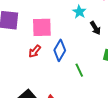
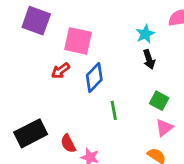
cyan star: (79, 12) -> (145, 34), moved

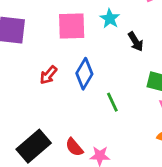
cyan star: (145, 34) -> (110, 19), moved
pink square: (78, 41) -> (72, 26), moved

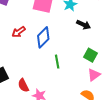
black arrow: (136, 42) -> (84, 25), turned -48

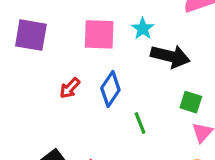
black arrow: (84, 25) -> (170, 56), size x1.6

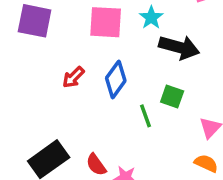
green square: (191, 102) -> (172, 97), moved

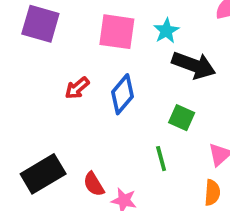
green line: (146, 116) -> (161, 159), moved
orange semicircle: (206, 163) -> (212, 193), turned 65

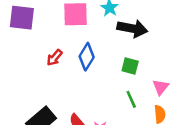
green line: (161, 159) -> (131, 99), moved

